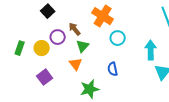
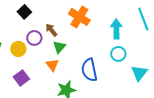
cyan circle: (118, 38) -> (118, 54), moved
cyan arrow: (151, 50) -> (116, 29), moved
blue semicircle: (113, 69) -> (89, 70), size x1.6

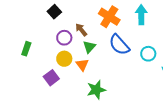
cyan arrow: (116, 29) -> (141, 15), moved
yellow circle: (18, 49) -> (64, 59), moved
blue semicircle: (89, 70) -> (119, 45), moved, turned -30

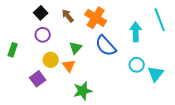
cyan arrow: (141, 15) -> (136, 32), moved
brown arrow: (81, 30) -> (68, 16), moved
purple circle: (64, 38) -> (43, 35), moved
cyan circle: (148, 54) -> (137, 65), moved

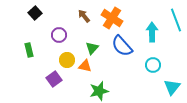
black square: (41, 13) -> (35, 13), moved
green rectangle: (13, 50) -> (29, 50), turned -32
orange triangle: (69, 66) -> (85, 66), turned -40
cyan triangle: (156, 74) -> (172, 87), moved

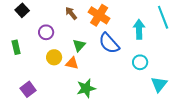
purple square: (54, 79) -> (28, 89), moved

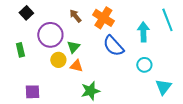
purple circle: (46, 32) -> (50, 35), size x1.6
green triangle: (79, 45) -> (73, 47), moved
purple square: (28, 89) -> (32, 92), turned 35

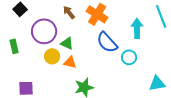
green triangle: (73, 47) -> (67, 43), turned -48
cyan circle: (144, 65) -> (129, 57), moved
cyan triangle: (163, 87) -> (157, 83), turned 42

